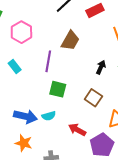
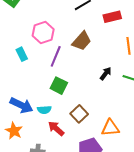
pink hexagon: (21, 32) -> (43, 32), moved
brown square: (93, 98) -> (79, 114), moved
red arrow: (77, 130) -> (56, 129), moved

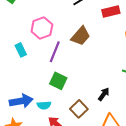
black arrow: (106, 74) -> (104, 94), moved
blue arrow: (22, 105) -> (21, 101), turned -35

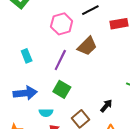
pink hexagon: (42, 28) -> (62, 24), moved
blue arrow: (21, 101) -> (25, 93), moved

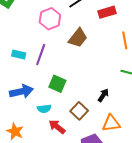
cyan rectangle: (27, 56) -> (19, 54), turned -48
purple line: (60, 60) -> (41, 55), moved

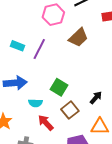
green square: (57, 84) -> (59, 87), moved

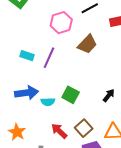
black arrow: (96, 98) -> (109, 95), moved
cyan semicircle: (35, 103) -> (48, 102), moved
brown square: (70, 110) -> (84, 128), moved

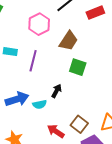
cyan rectangle: (27, 56) -> (10, 52), moved
green square: (71, 95) -> (78, 67), moved
black arrow: (109, 95) -> (57, 91), moved

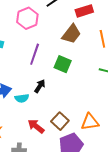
brown trapezoid: (69, 41) -> (71, 34), moved
purple line: (33, 61) -> (35, 54), moved

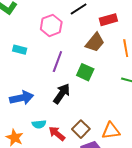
black arrow: (40, 86) -> (62, 94), size x1.5
cyan semicircle: (22, 98) -> (39, 124), moved

